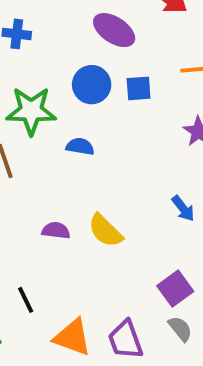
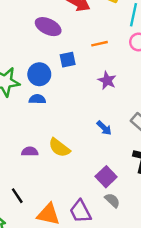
blue circle: (92, 85) -> (39, 74), moved

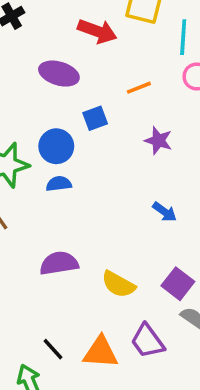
yellow semicircle: (59, 148) -> (118, 284), moved
purple semicircle: (30, 152) -> (59, 263), size x1.5
black line: (17, 196) -> (53, 349), moved

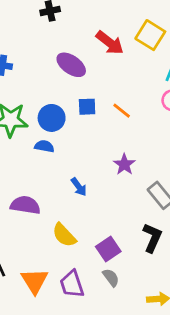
orange line: (139, 88) -> (122, 111), moved, turned 42
purple star: (158, 141) -> (124, 164), moved
blue arrow: (164, 212) -> (79, 187), moved
orange triangle: (101, 352) -> (34, 281), turned 36

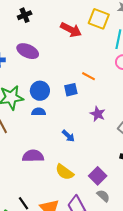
purple ellipse: (71, 65) -> (28, 51), moved
blue square: (87, 107) -> (71, 90), moved

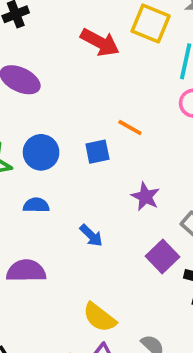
blue semicircle: (39, 112) -> (36, 205), moved
yellow semicircle: (64, 172) -> (100, 317), moved
purple square: (98, 176) -> (163, 256), moved

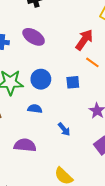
red arrow: (100, 42) -> (84, 40), moved, turned -90
orange line: (130, 128) -> (92, 62), moved

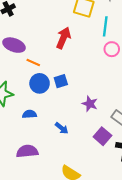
orange line: (92, 62) -> (33, 63), moved
blue circle: (41, 79) -> (40, 83), moved

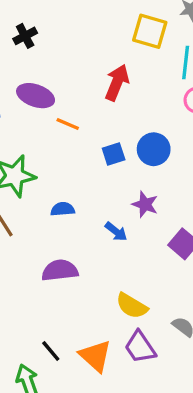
blue circle: (40, 83) -> (154, 149), moved
purple star: (90, 104) -> (145, 204), moved

